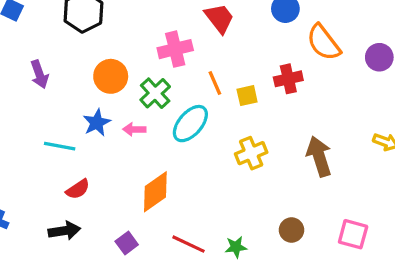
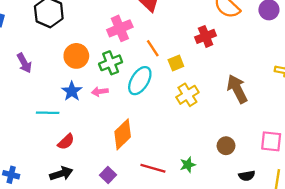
green cross: (155, 93) -> (111, 63), turned 30
yellow square: (247, 96) -> (176, 63), moved

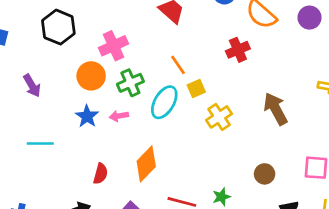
pink cross: (120, 28) -> (114, 46), moved
yellow square: (176, 63) -> (196, 88), moved
cyan line: (48, 113) -> (40, 144), moved
red semicircle: (66, 142) -> (101, 174), moved, turned -30

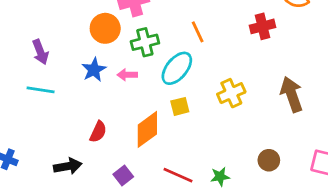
purple arrow: (32, 86) -> (40, 52), moved
yellow square: (196, 88) -> (180, 106), moved

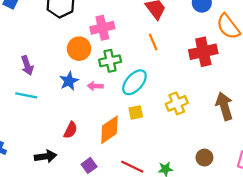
red cross: (263, 26) -> (203, 52), size x1.4
orange line: (198, 32) -> (153, 42), moved

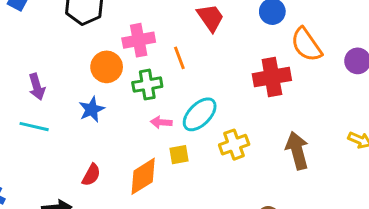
orange line: (153, 42) -> (179, 58), moved
cyan ellipse: (134, 82) -> (200, 114), moved
pink arrow: (95, 86) -> (161, 122), moved

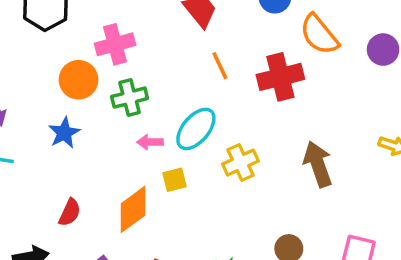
orange line: (179, 58) -> (220, 66), moved

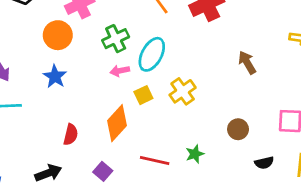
green cross: (130, 98) -> (116, 39), moved
yellow cross: (240, 163) -> (183, 91), moved
brown arrow: (318, 164) -> (247, 62), size x0.7

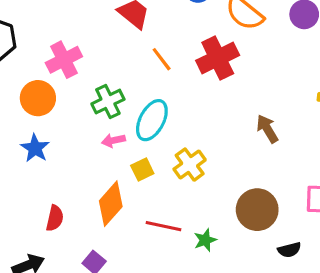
brown circle: (238, 129) -> (257, 210), size x1.6
red line: (155, 161) -> (163, 226), moved

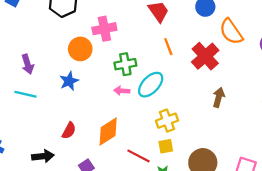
red cross: (218, 58) -> (205, 56), turned -32
brown arrow: (267, 129) -> (219, 97), moved, turned 30
yellow square: (142, 170) -> (166, 146), moved

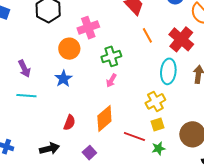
cyan ellipse: (151, 85) -> (168, 71), moved, turned -30
pink arrow: (122, 91) -> (111, 80), turned -56

